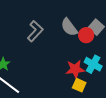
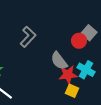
gray semicircle: (69, 27) -> (59, 61), moved

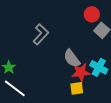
red circle: (79, 41) -> (92, 14), moved
yellow square: (72, 91) -> (77, 88), moved, turned -32

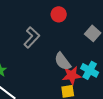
red circle: (92, 14) -> (59, 14), moved

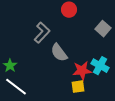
gray semicircle: (63, 61) -> (59, 53), moved

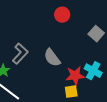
gray L-shape: (42, 33) -> (20, 54), moved

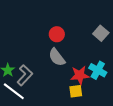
red circle: (62, 15) -> (57, 34), moved
gray L-shape: (20, 54) -> (25, 75), moved

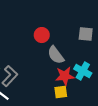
gray square: (101, 33) -> (86, 34), turned -35
gray semicircle: (57, 57) -> (56, 55), moved

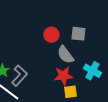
gray square: (86, 34) -> (78, 34), moved
red star: (65, 76) -> (63, 76), moved

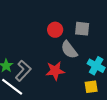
red star: (63, 76) -> (55, 71), moved
yellow square: (70, 92) -> (91, 87), moved

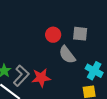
red star: (55, 71) -> (41, 78), moved

